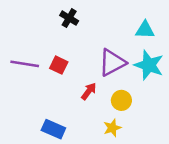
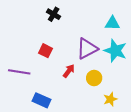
purple line: (25, 64) -> (19, 72), moved
yellow star: (112, 128) -> (110, 99), moved

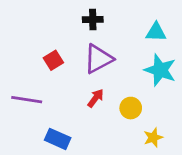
black cross: (54, 14) -> (93, 19), moved, turned -32
purple triangle: (87, 49) -> (98, 59), moved
red square: (45, 51) -> (53, 60), moved, turned 32

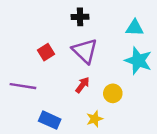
purple triangle: (98, 59) -> (85, 51), turned -48
yellow star: (153, 138) -> (95, 119), moved

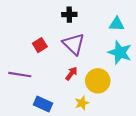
yellow circle: (113, 93) -> (98, 81), size x1.5

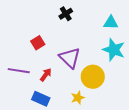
black cross: (69, 15) -> (66, 14), turned -32
purple triangle: (74, 44) -> (70, 58), moved
red arrow: (71, 73) -> (46, 75), moved

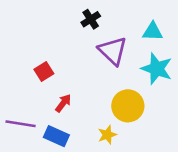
red square: (38, 43) -> (44, 71), moved
purple triangle: (70, 58) -> (113, 51), moved
purple line: (19, 71) -> (21, 124), moved

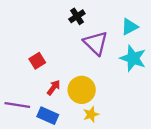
cyan triangle: (153, 32) -> (130, 27), turned -30
yellow circle: (128, 106) -> (82, 90), moved

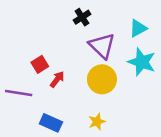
red arrow: (54, 88) -> (57, 79), moved
yellow circle: (82, 90) -> (102, 79), moved
purple line: (17, 105) -> (19, 93), moved

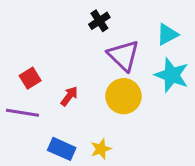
red square: (40, 64) -> (30, 78), moved
yellow star: (97, 122) -> (101, 149), moved

